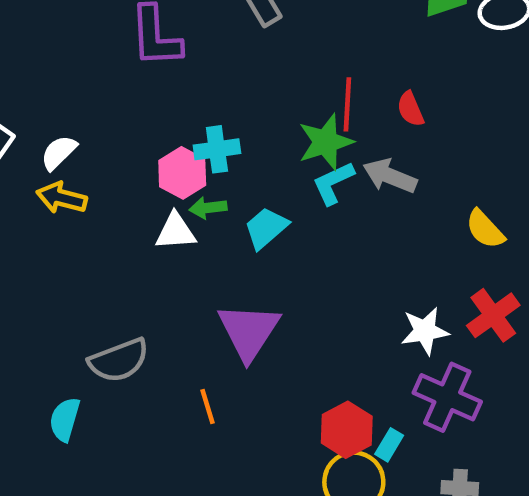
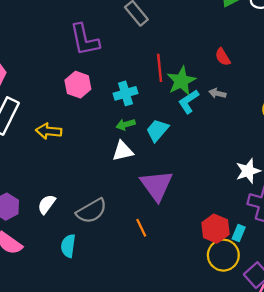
red line: (347, 104) -> (160, 68), moved
white semicircle: (59, 153) -> (47, 204), moved
pink hexagon: (182, 173) -> (78, 85), moved
gray arrow: (390, 176) -> (217, 93), size x0.6
white triangle: (176, 231) -> (123, 151), moved

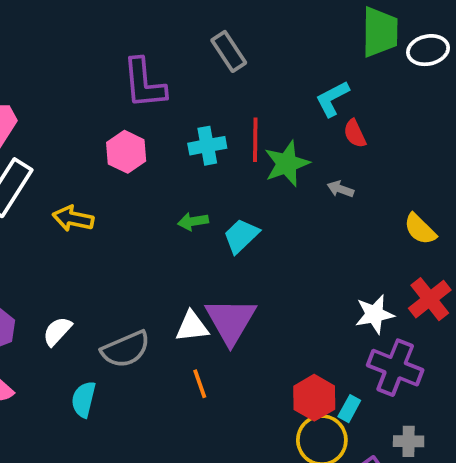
cyan cross: (126, 93) -> (207, 146), moved
cyan L-shape: (189, 102) -> (332, 99), moved
white triangle: (123, 151) -> (192, 327), moved

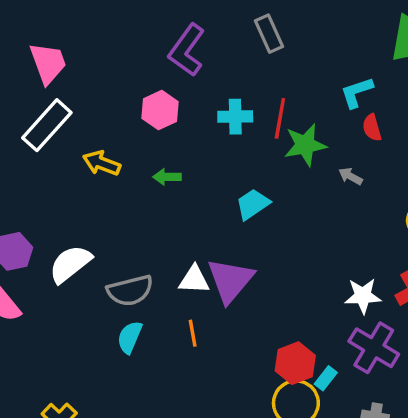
purple L-shape: (144, 83) -> (187, 50), turned 32
green arrow: (193, 221) -> (167, 177), moved
white semicircle: (57, 331) -> (70, 264), size x1.5
cyan semicircle: (84, 399) -> (130, 337), moved

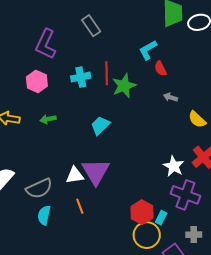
gray arrow: (350, 176) -> (170, 97), moved
white star: (363, 296) -> (174, 166), turned -30

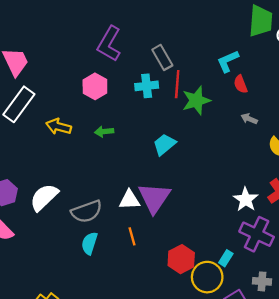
gray rectangle: (91, 26) -> (162, 57), moved
red hexagon: (142, 212) -> (181, 259), moved

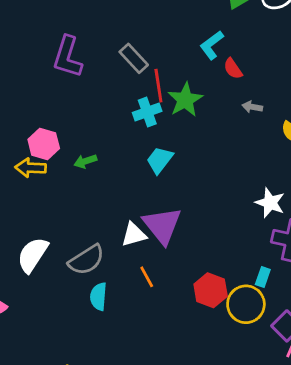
pink hexagon: (95, 86) -> (44, 144), moved
cyan cross: (147, 86) -> (147, 112), moved

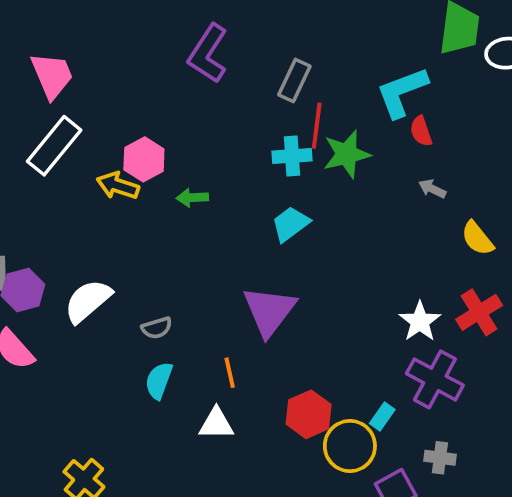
cyan L-shape: (212, 45) -> (402, 92), size x1.4
gray rectangle: (134, 58) -> (294, 80), turned 52
white triangle: (134, 235) -> (216, 424), moved
gray semicircle: (86, 260) -> (157, 328), size x0.6

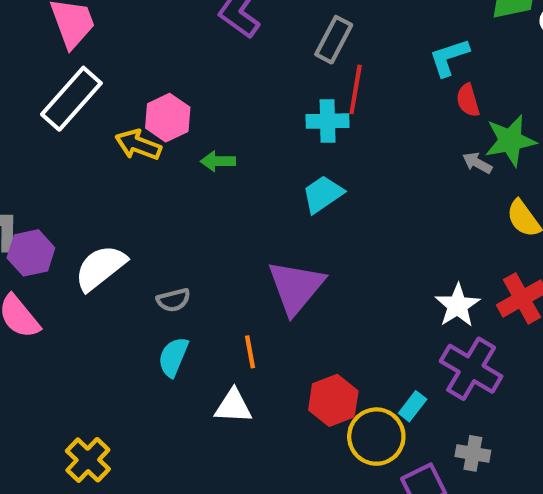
cyan L-shape: (402, 92) -> (449, 57), size x0.7
green star: (347, 154) -> (510, 141), moved

